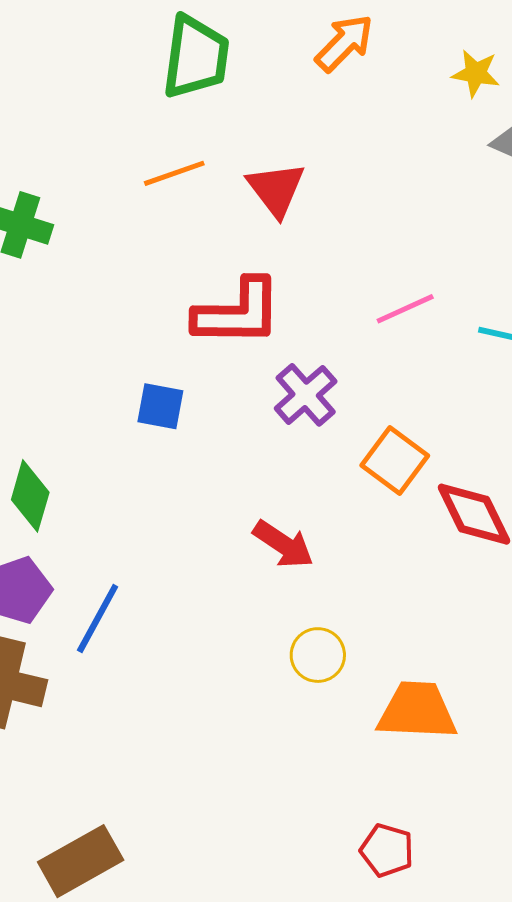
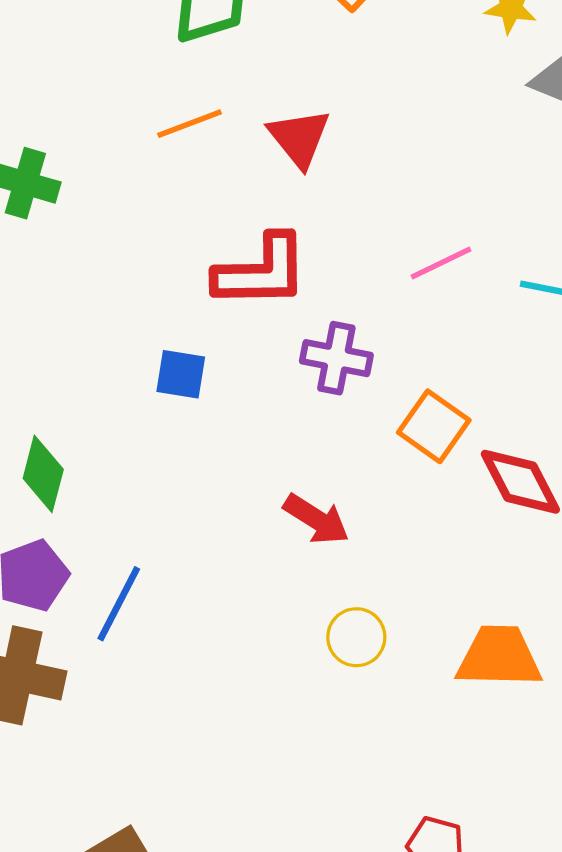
purple cross: (306, 395) -> (336, 358), turned -36
orange trapezoid: (417, 711) -> (499, 657), moved

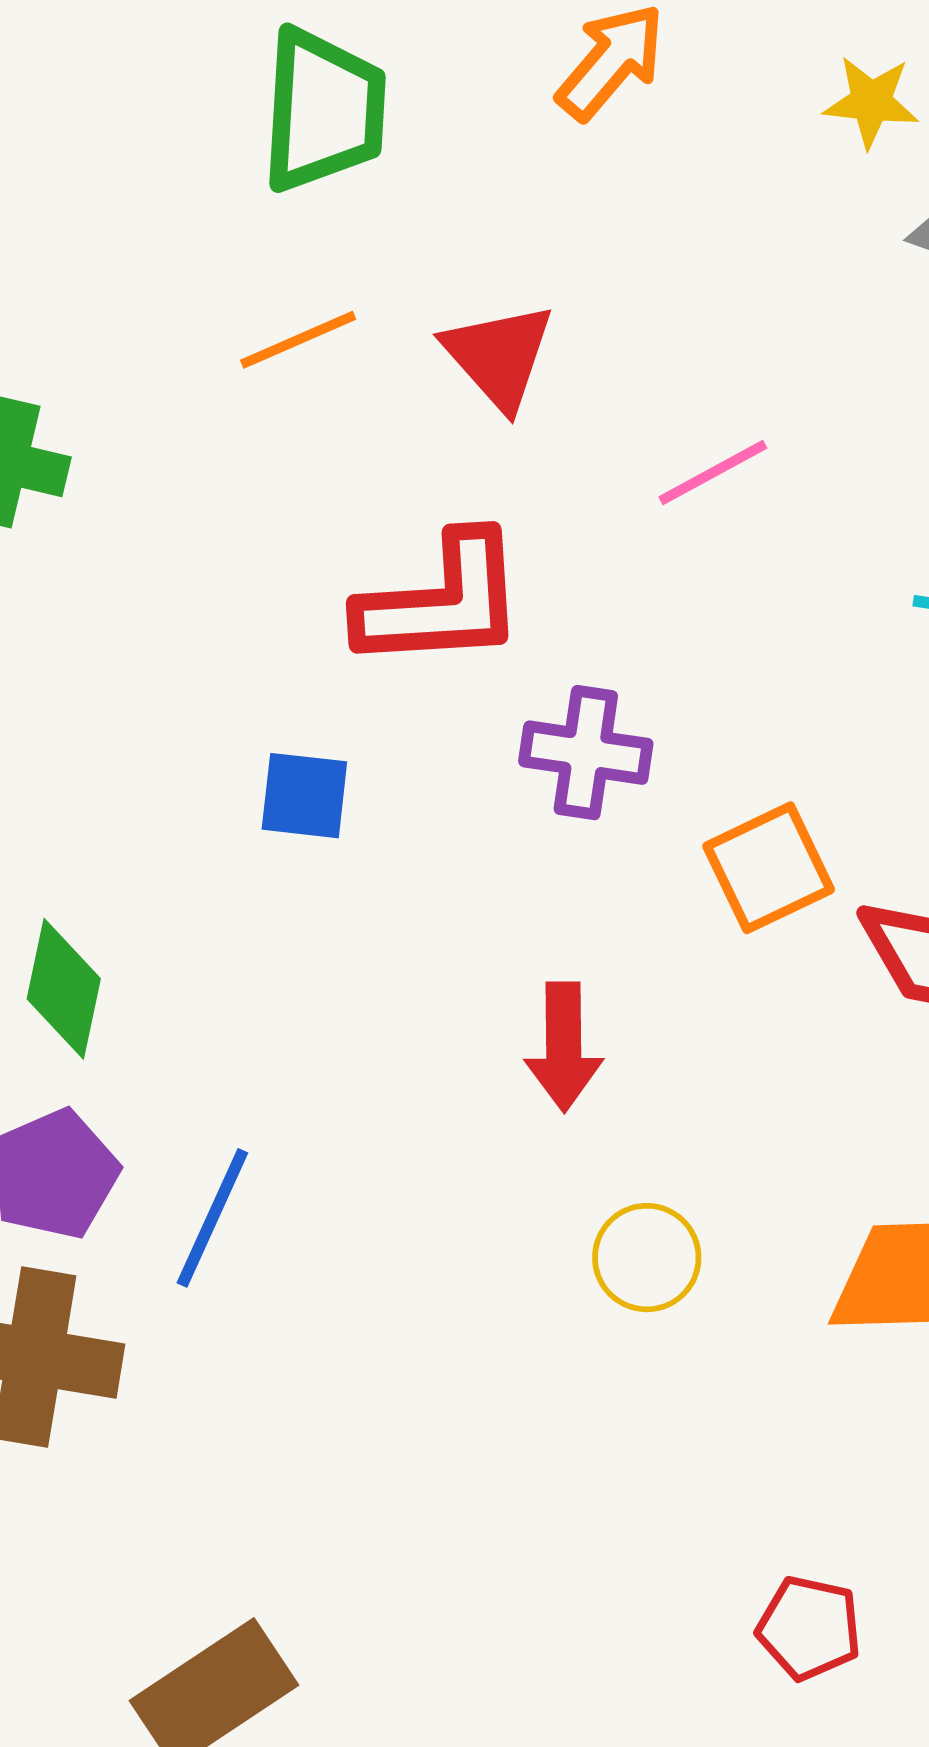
pink line: (441, 263) -> (713, 472), moved
orange square: (434, 426) -> (769, 868), turned 32
red arrow: (316, 519) -> (564, 1047), turned 60

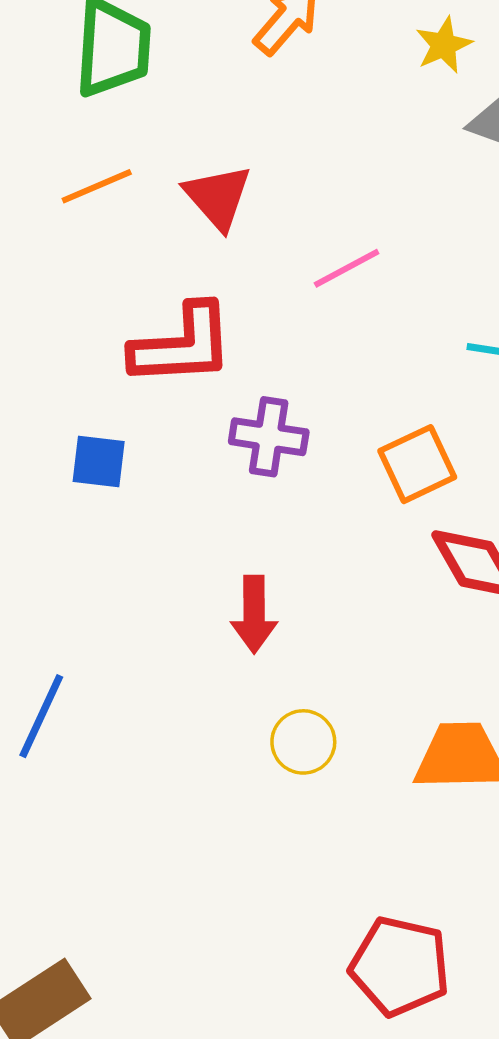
yellow star: (871, 102) -> (444, 45), turned -30
orange square: (769, 868) -> (417, 464), moved
red pentagon: (809, 1628) -> (400, 966), size x1.6

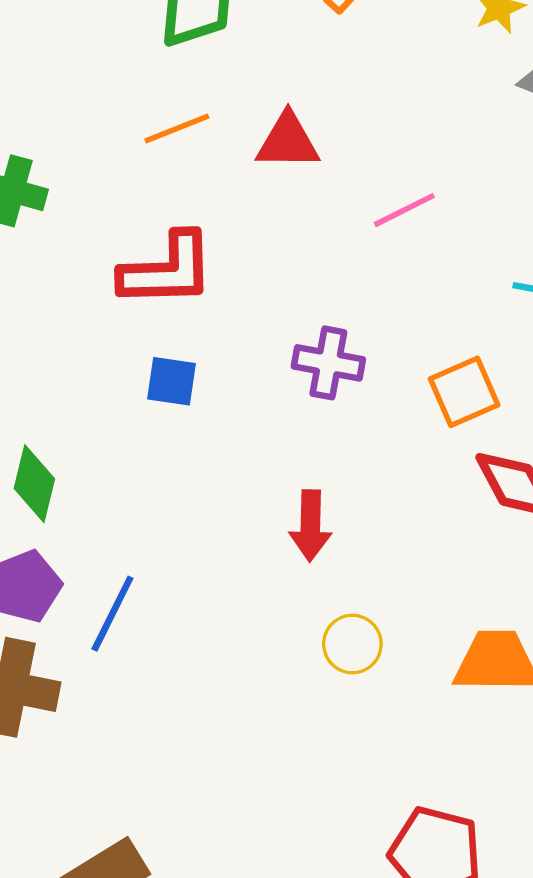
red triangle: (218, 197) -> (288, 141), turned -50
red L-shape: (182, 345) -> (167, 270), moved

